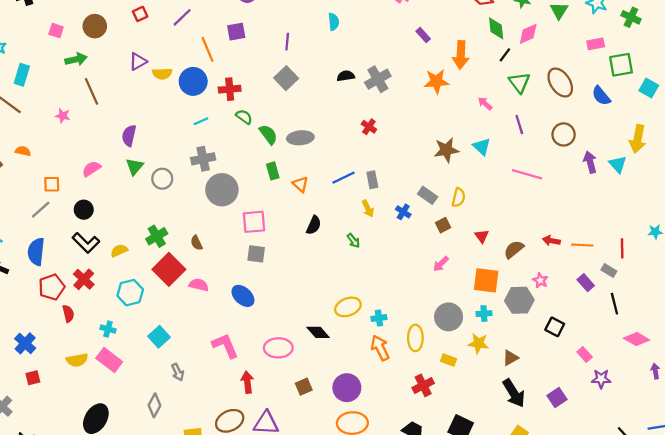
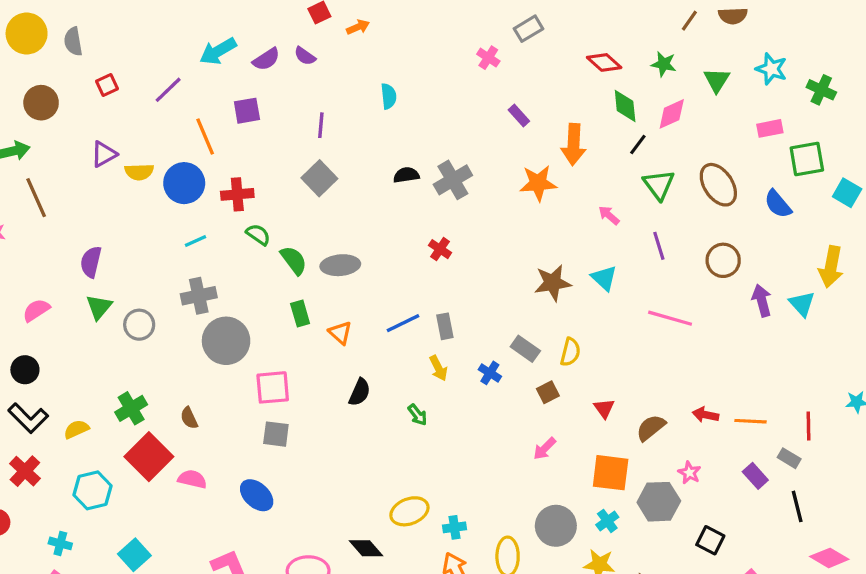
cyan cross: (484, 314) -> (607, 521), turned -32

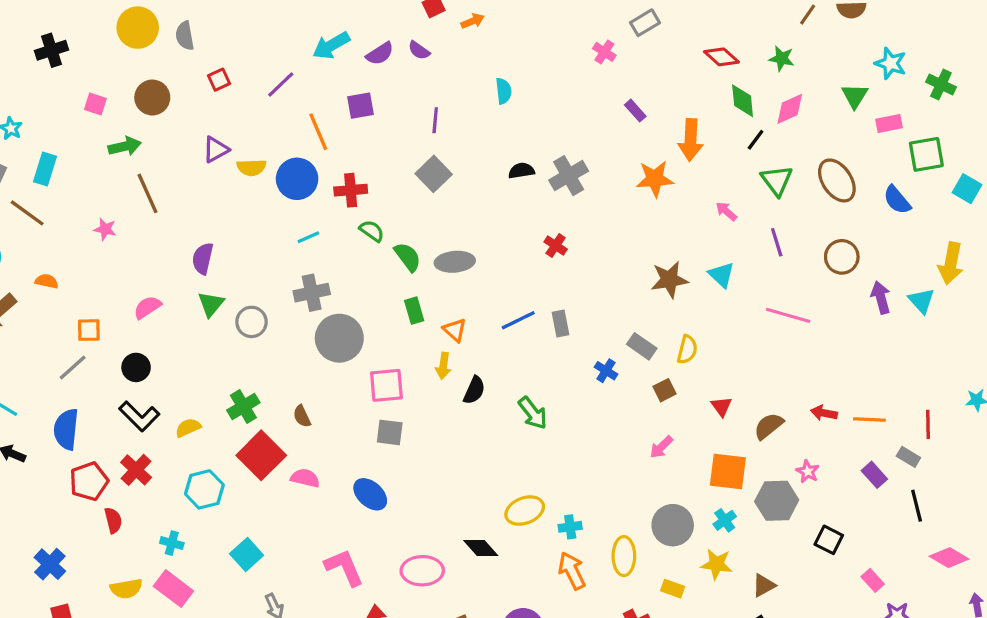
green triangle: (717, 80) -> (855, 96), moved
yellow arrow: (438, 368) -> (443, 366), moved, turned 35
green arrow: (417, 415) -> (533, 413), size x1.5

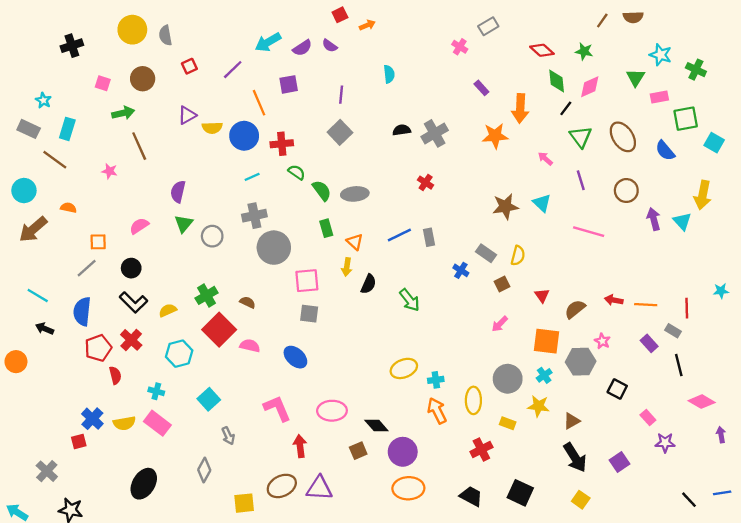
brown semicircle: (302, 416) -> (248, 302), turned 140
black diamond: (481, 548) -> (376, 426), moved
blue cross: (50, 564) -> (92, 419), moved

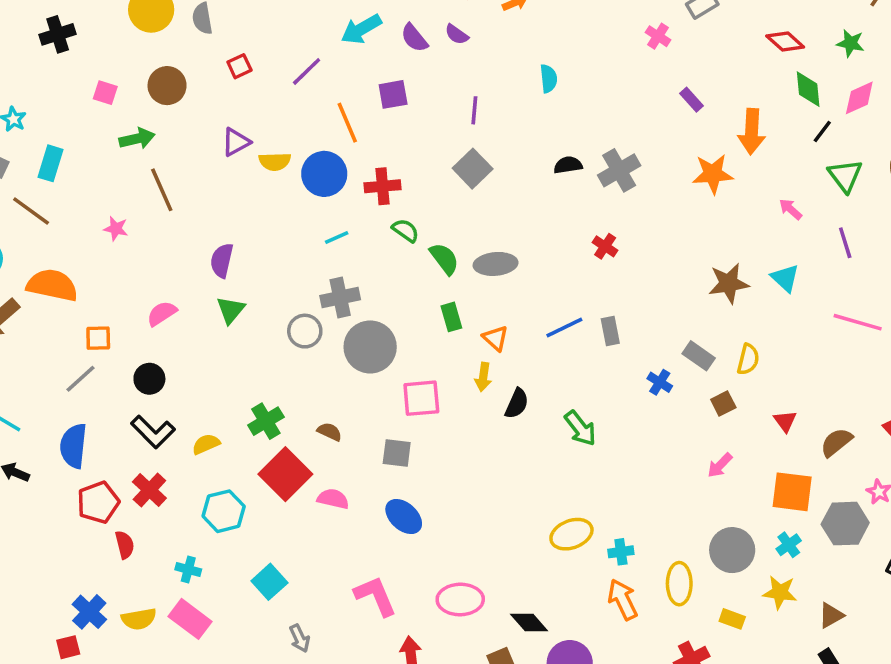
purple semicircle: (302, 48) -> (414, 38), turned 84
orange semicircle: (68, 208) -> (52, 285), size x2.0
gray circle: (212, 236) -> (305, 331), moved
gray square: (309, 314) -> (397, 453), moved

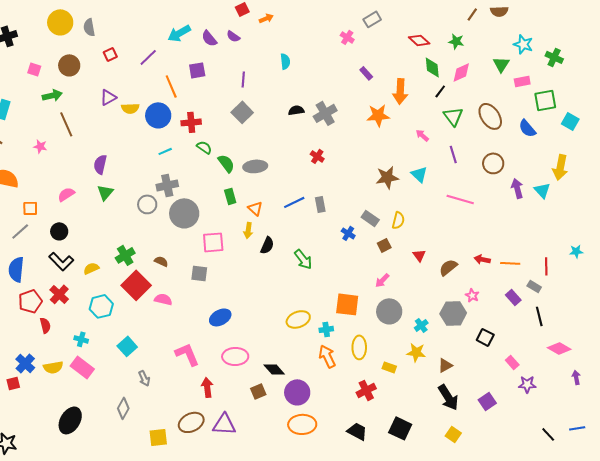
orange square: (792, 492) -> (347, 304), moved
blue ellipse: (404, 516) -> (220, 317), moved, turned -70
gray circle: (732, 550) -> (389, 311), moved

